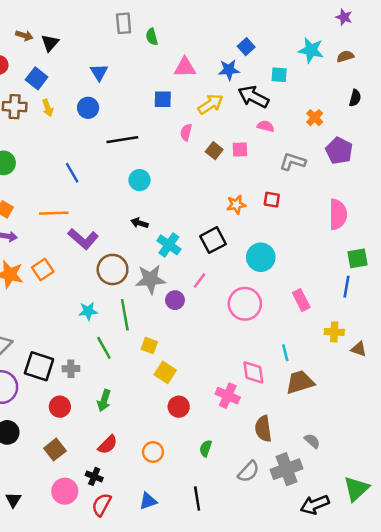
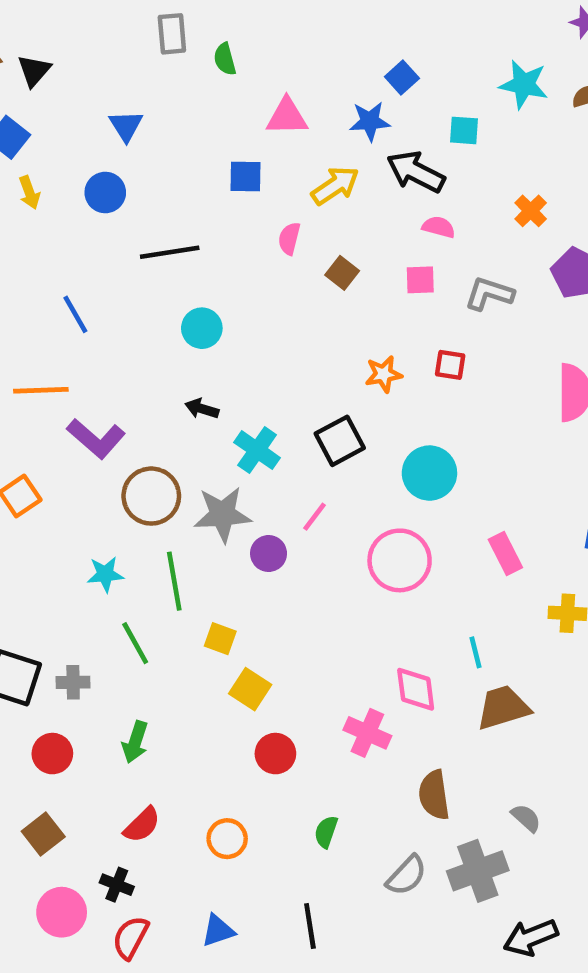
pink square: (240, 149) -> (420, 280), moved

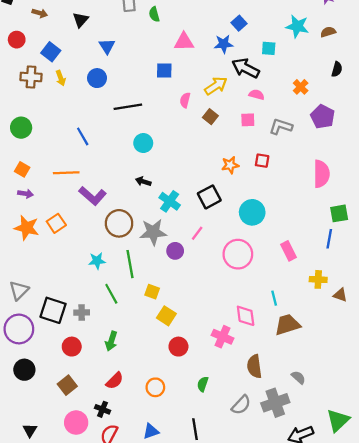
black triangle: (34, 71) -> (81, 20), moved
yellow arrow: (335, 186) -> (216, 86), moved

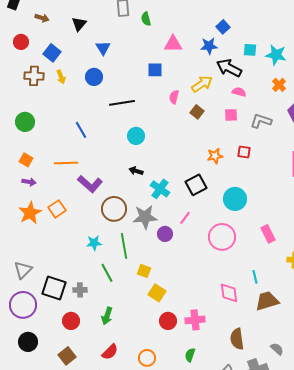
cyan star: (297, 26) -> (276, 55), moved
orange star: (27, 228) -> (30, 213), turned 30
pink cross: (222, 337) -> (195, 320), moved, turned -30

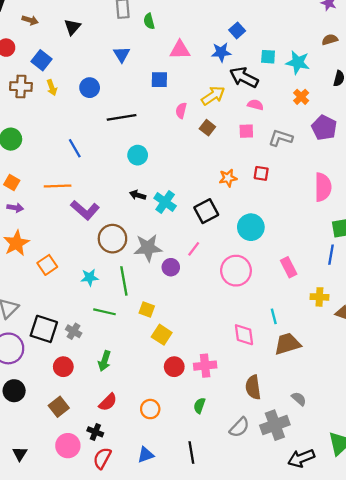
blue triangle: (103, 48) -> (122, 54), moved
cyan cross: (160, 189) -> (165, 202), moved
orange square: (57, 209) -> (47, 265), moved
green line: (107, 273) -> (104, 312), turned -48
gray cross: (80, 290) -> (74, 331), turned 32

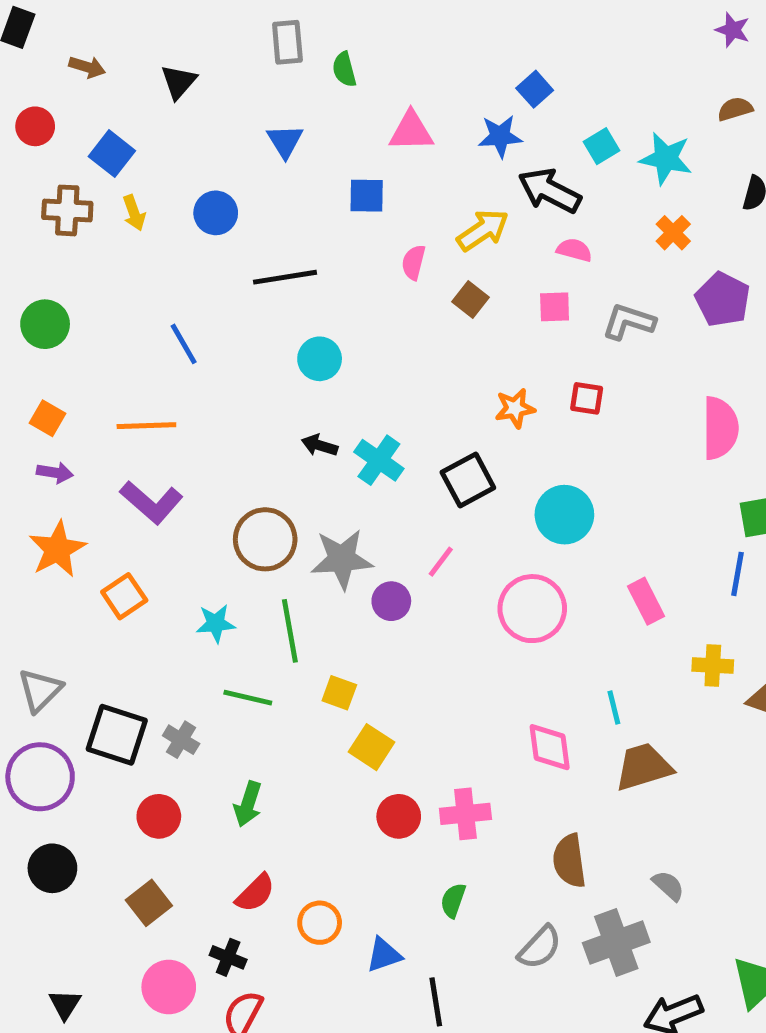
cyan square: (268, 57) -> (602, 146), turned -35
purple L-shape: (85, 210) -> (151, 502), moved
orange circle: (150, 409) -> (320, 923), moved
blue triangle: (146, 455) -> (384, 955), moved

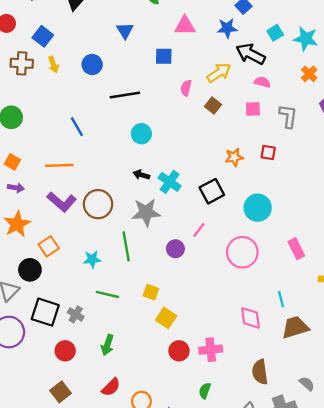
gray L-shape: (629, 322) -> (288, 116), turned 80
brown circle: (265, 539) -> (98, 204), moved
gray star: (342, 559) -> (146, 212), moved
green line: (290, 631) -> (126, 246), moved
black circle: (52, 868) -> (30, 270), moved

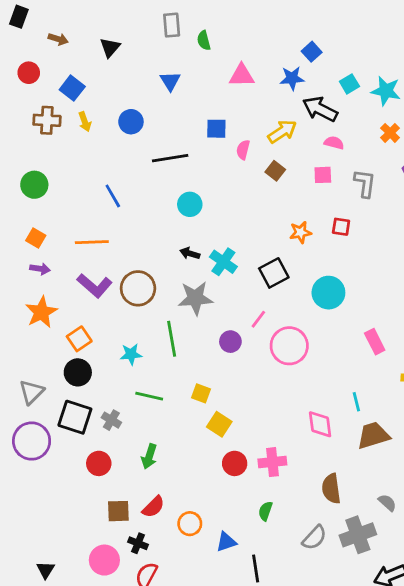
blue square: (164, 56) -> (216, 129), moved
pink circle: (242, 252) -> (289, 346), moved
black circle: (30, 270) -> (78, 372), moved
brown square: (60, 392) -> (118, 511), moved, turned 36

